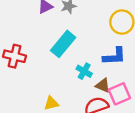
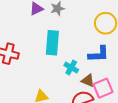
cyan rectangle: (63, 44) -> (52, 43), turned -35

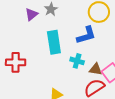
blue L-shape: (99, 54) -> (86, 35), moved

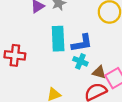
blue L-shape: (86, 35) -> (82, 43), moved

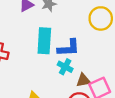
brown triangle: (99, 72) -> (83, 80), turned -32

